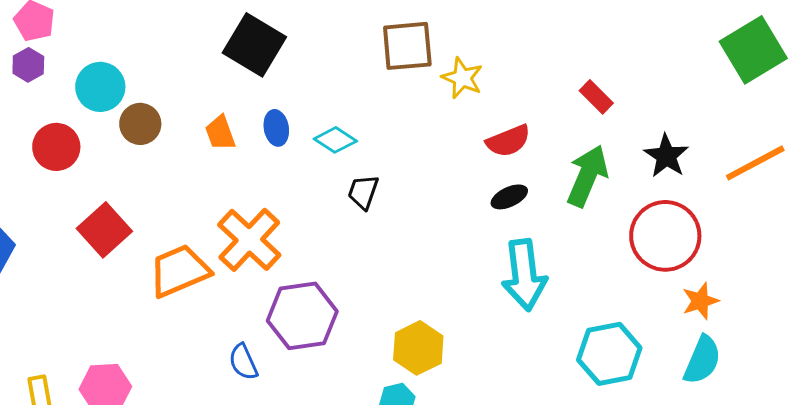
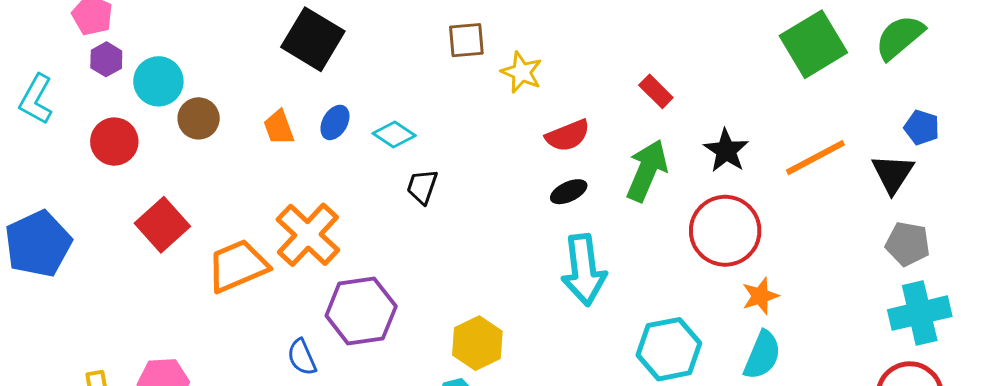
brown square: (407, 46) -> (466, 40), size x0.7
purple hexagon: (28, 65) -> (106, 59), moved
blue ellipse: (276, 128) -> (335, 122), turned 40

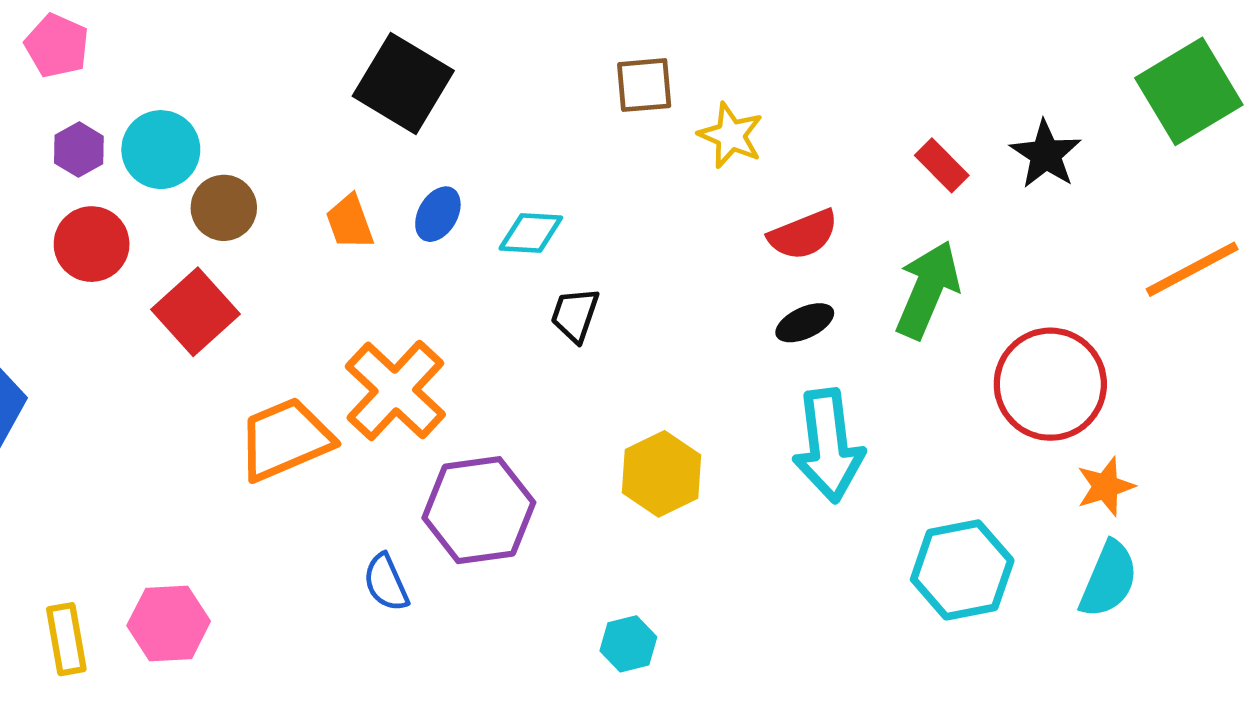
purple hexagon: (106, 59) -> (79, 150), moved
cyan diamond: (394, 134) -> (531, 233), turned -30
black star: (726, 151) -> (1046, 154), moved
red square: (162, 225) -> (195, 312), moved
yellow hexagon: (477, 343) -> (661, 474), moved

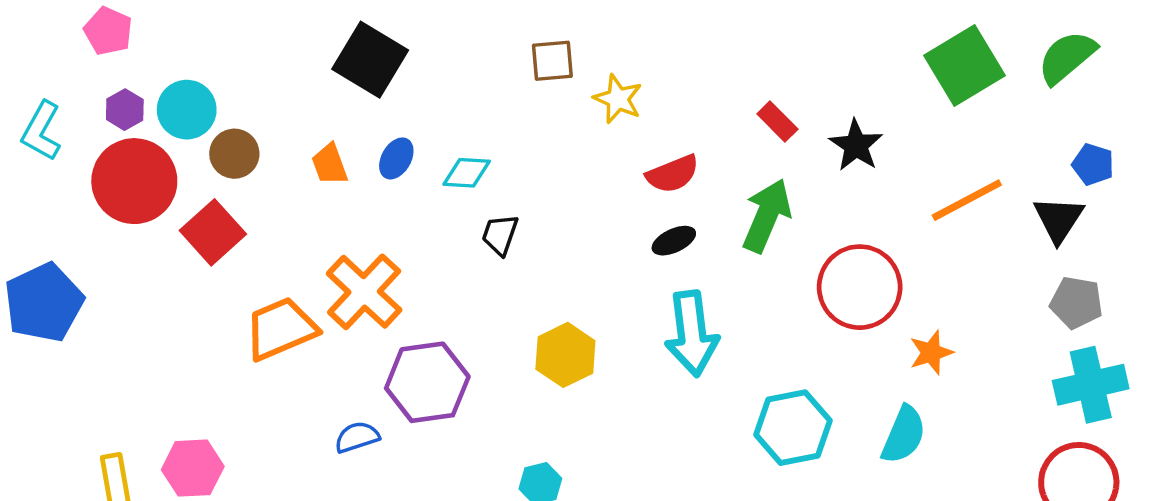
black star: (1046, 154) -> (856, 145), moved
red circle: (92, 244) -> (134, 181), size x1.5
orange star: (1105, 486) -> (931, 353), moved
blue semicircle: (386, 583) -> (357, 437), turned 96

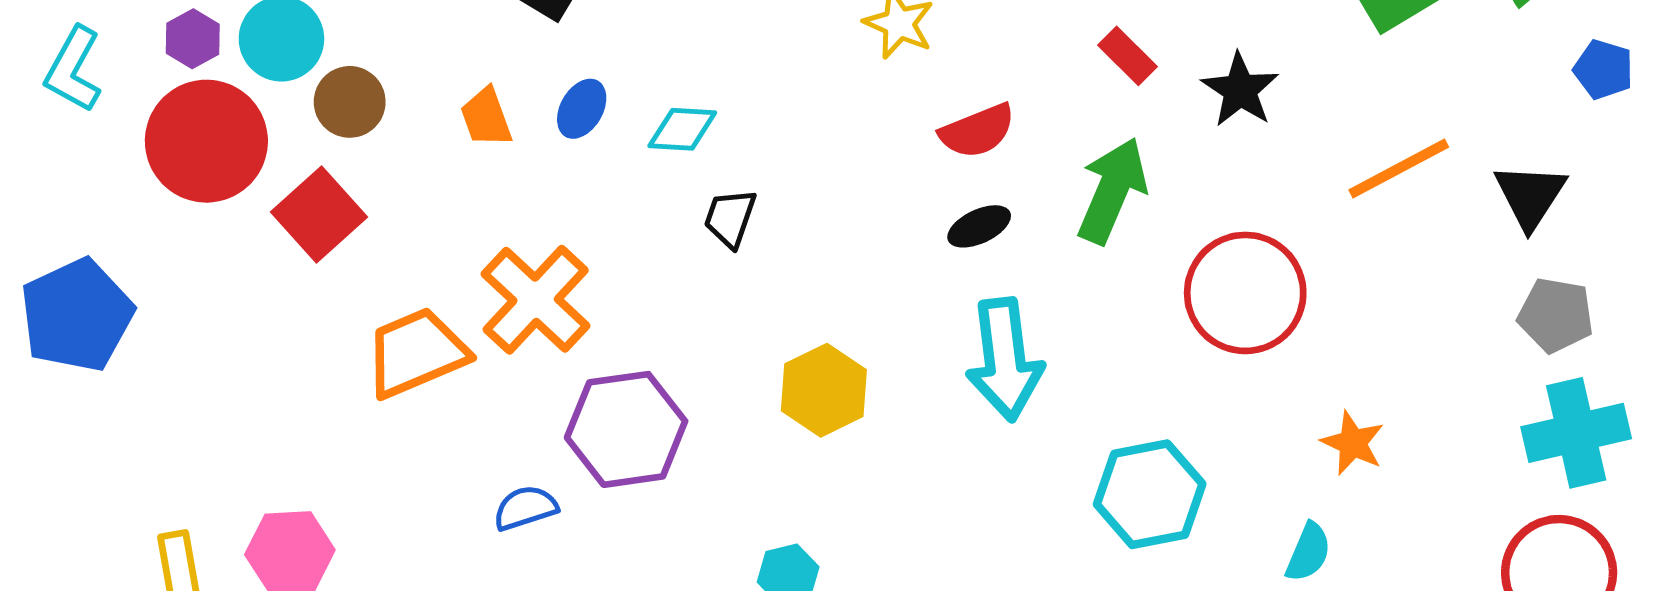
blue pentagon: (1093, 164) -> (1603, 69), moved
orange star: (931, 353) -> (1353, 443), moved, turned -30
cyan semicircle: (904, 435) -> (1308, 552), moved, size x0.7

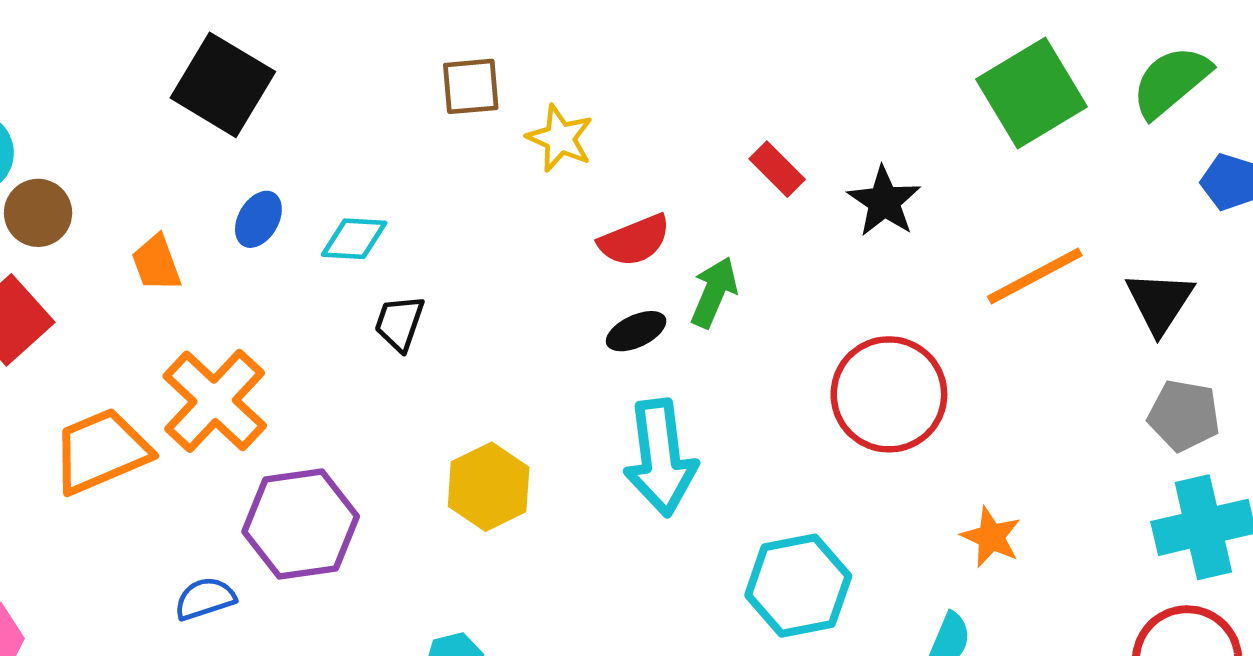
orange trapezoid: (486, 117) -> (156, 263), moved
green arrow: (1112, 191) -> (714, 292), moved, size x0.7

